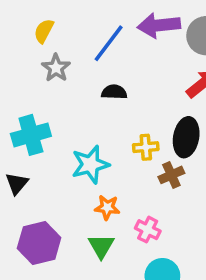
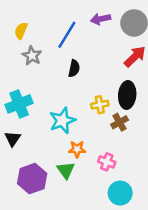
purple arrow: (159, 25) -> (101, 19), size x0.7
black semicircle: (114, 92) -> (74, 68), turned 105
green triangle: (101, 246) -> (66, 170), moved

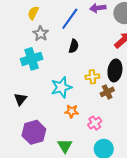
cyan cross: (19, 104) -> (32, 59), moved
pink cross: (107, 162) -> (95, 123), turned 32
green triangle: (66, 170) -> (65, 146), moved

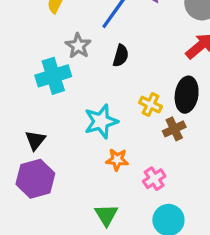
gray star: (41, 34) -> (78, 46), moved
yellow cross: (92, 77) -> (150, 105), turned 32
purple hexagon: (34, 132) -> (35, 179), moved

